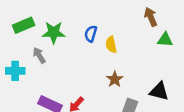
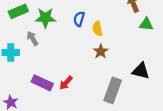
brown star: (115, 79) -> (101, 51), moved

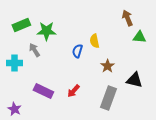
blue semicircle: (79, 19) -> (77, 51), moved
brown star: (101, 51) -> (107, 66), moved
red arrow: (66, 83) -> (73, 91), moved

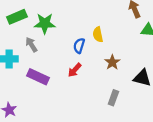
purple rectangle: (43, 91) -> (38, 77), moved
red arrow: (73, 91) -> (75, 70), moved
gray rectangle: (108, 98) -> (113, 98), size x0.6

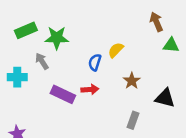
yellow semicircle: (98, 35) -> (116, 50), turned 56
red arrow: (75, 70) -> (90, 89), turned -136
purple rectangle: (38, 77) -> (63, 94), moved

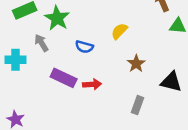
green star: (57, 38) -> (57, 18), turned 30
blue semicircle: (95, 62) -> (84, 47), moved, turned -91
red arrow: (90, 89) -> (92, 84), moved

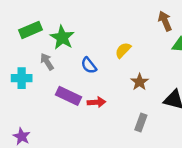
blue semicircle: (84, 47) -> (89, 65), turned 36

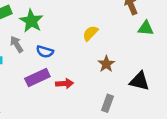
blue semicircle: (89, 65) -> (45, 52), moved, turned -35
purple rectangle: (69, 96) -> (37, 77), turned -50

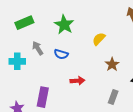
green star: (31, 21) -> (64, 25), moved
purple rectangle: (37, 77) -> (43, 97), moved, turned -54

